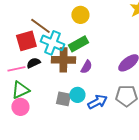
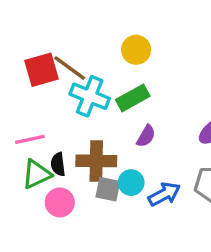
red square: (26, 41) -> (41, 70), moved
brown cross: (63, 60) -> (96, 161), moved
black semicircle: (33, 63) -> (58, 164), moved, turned -72
pink circle: (20, 107) -> (60, 202), moved

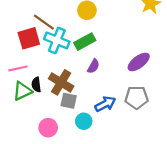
red square: (41, 70) -> (29, 38), moved
brown cross: (96, 161) -> (61, 82), turned 30
cyan circle: (131, 183) -> (84, 121), moved
pink circle: (60, 202) -> (48, 128), moved

